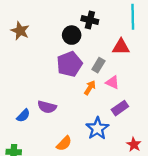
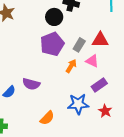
red triangle: (121, 47) -> (100, 40), moved
blue star: (97, 128) -> (78, 104), turned 30
red star: (134, 145) -> (105, 111), moved

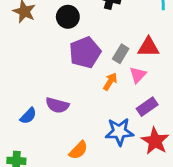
black circle: (54, 17) -> (68, 17), moved
pink triangle: (92, 61) -> (138, 75), turned 48
red star: (105, 111) -> (155, 141), size x1.5

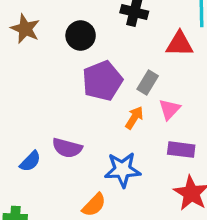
red triangle: (148, 47) -> (180, 44), moved
purple rectangle: (147, 107) -> (181, 150), turned 42
blue star: (119, 132) -> (123, 170), moved

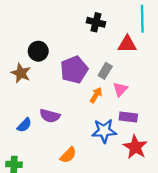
brown star: (25, 29) -> (21, 73), moved
black circle: (81, 35) -> (38, 51), moved
blue star: (123, 170) -> (104, 131), moved

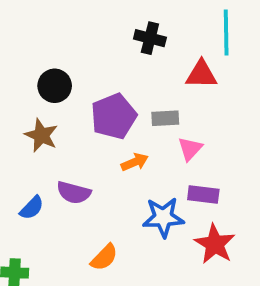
gray rectangle: (105, 71) -> (165, 118), turned 56
brown star: (21, 73) -> (41, 135), moved
orange arrow: (96, 95) -> (135, 162), moved, turned 35

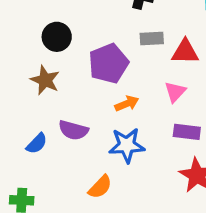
red triangle: (201, 74) -> (185, 52), moved
gray rectangle: (165, 118) -> (152, 38), moved
blue star: (163, 217) -> (127, 145), moved

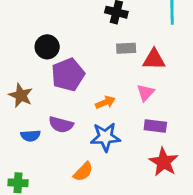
purple pentagon: (108, 63) -> (68, 75), moved
brown star: (45, 80) -> (21, 95), moved
blue semicircle: (37, 144) -> (30, 136), turned 42

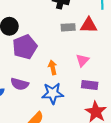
red triangle: (154, 59) -> (89, 25), moved
orange arrow: (105, 102) -> (53, 67), turned -80

